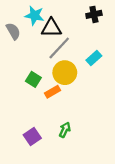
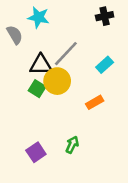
black triangle: (51, 28) -> (41, 65), moved
yellow circle: (65, 73) -> (57, 81), moved
orange rectangle: (52, 92) -> (95, 102), moved

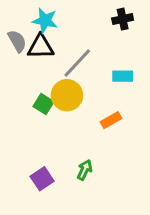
black triangle: (41, 65) -> (41, 47), moved
cyan rectangle: (105, 65) -> (123, 76), turned 42

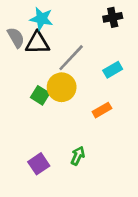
cyan rectangle: (123, 76) -> (113, 70), turned -30

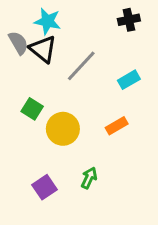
black triangle: (37, 43) -> (43, 49), turned 40
yellow circle: (62, 87) -> (63, 129), moved
green square: (40, 95) -> (32, 109), moved

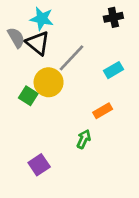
yellow circle: (63, 129) -> (49, 82), moved
green arrow: (89, 178) -> (84, 139), moved

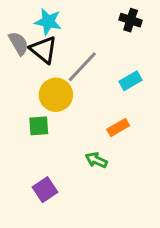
black cross: (113, 17) -> (131, 20), turned 30
green square: (28, 96) -> (39, 126), moved, turned -36
green arrow: (84, 139) -> (96, 160), turned -90

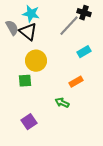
gray line: (82, 67) -> (69, 26), moved

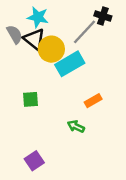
cyan rectangle: (84, 52) -> (70, 64), moved, size x1.6
yellow circle: (36, 61) -> (51, 49), moved
purple square: (29, 122) -> (34, 161), moved

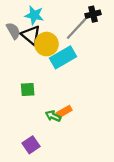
black cross: (103, 16) -> (93, 14), turned -32
orange rectangle: (93, 101) -> (64, 112), moved
green arrow: (76, 126) -> (53, 116), moved

